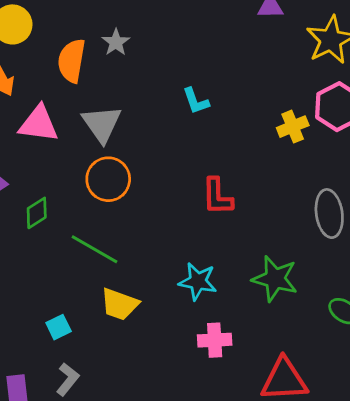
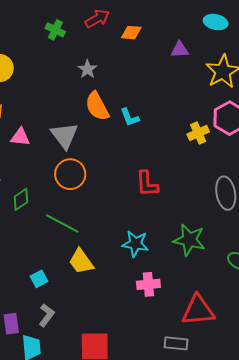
gray star: (116, 42) -> (87, 69), moved
orange semicircle: (72, 61) -> (97, 106), moved, turned -36
pink triangle: (39, 124) -> (20, 137), size x0.7
yellow trapezoid: (120, 304) -> (81, 261), turned 36

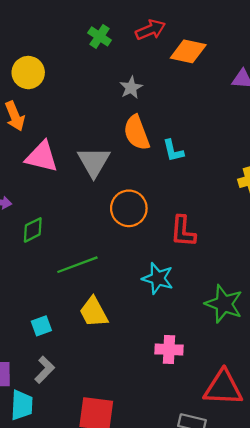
orange diamond: (131, 33) -> (188, 51), size x1.4
pink triangle: (20, 137) -> (42, 157), size x1.4
orange circle: (70, 174) -> (129, 208), moved
green line: (62, 224) -> (77, 265), turned -56
cyan star: (135, 244) -> (158, 278), moved

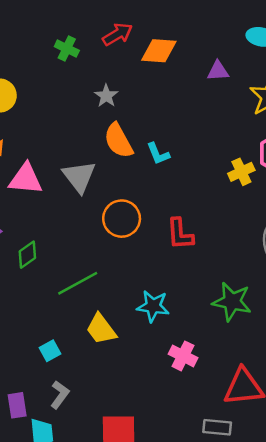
cyan star: (158, 278) -> (153, 306), moved
pink cross: (169, 349) -> (183, 356), turned 32

